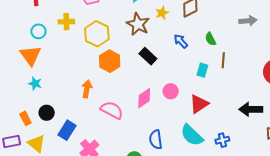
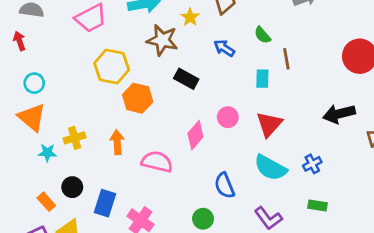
yellow cross: (66, 22) -> (75, 138), moved

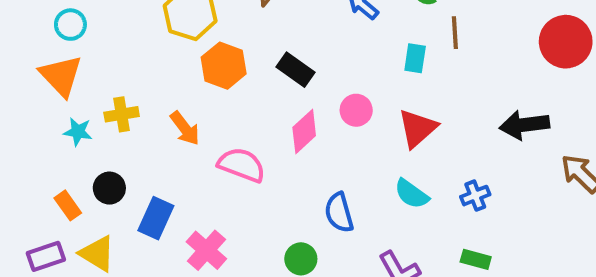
black rectangle: (186, 79) -> (296, 70), moved
orange arrow: (117, 142) -> (185, 128), turned 140
cyan semicircle: (270, 168) -> (412, 194), size x0.7

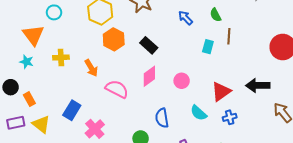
cyan circle: (70, 25) -> (54, 12), moved
pink circle: (356, 110) -> (182, 81), moved
red triangle: (417, 128) -> (221, 92), moved
cyan star: (78, 132) -> (26, 62), moved
black circle: (109, 188) -> (11, 87), moved

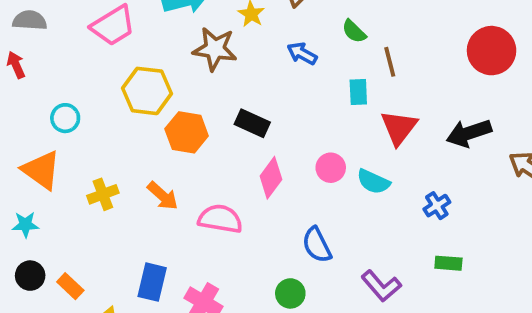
cyan star: (26, 62) -> (25, 225), moved
red triangle: (221, 92) -> (399, 127), moved
cyan semicircle: (199, 113) -> (373, 182), moved

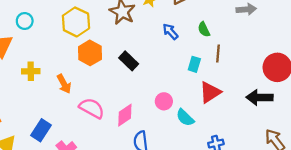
black arrow: (469, 133) -> (259, 97), moved
pink diamond: (271, 178) -> (125, 115), moved

